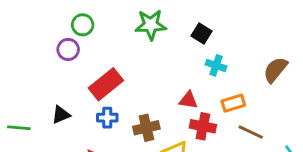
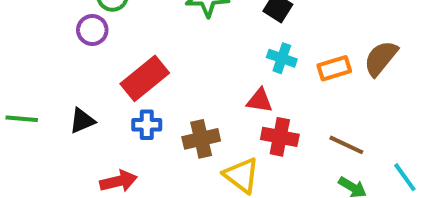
cyan cross: (216, 65) -> (282, 58), moved
orange rectangle: (233, 103) -> (334, 68), moved
green line: (19, 128) -> (22, 119), moved

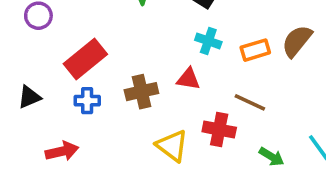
red cross: (280, 137) -> (219, 130), moved
brown cross: (201, 139) -> (141, 92), moved
brown line: (346, 145) -> (250, 102), moved

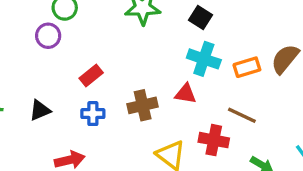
cyan cross: (208, 41) -> (204, 59), size x1.4
red rectangle: (85, 59) -> (91, 75), size x0.6

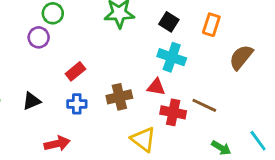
orange rectangle: (247, 67) -> (211, 25), moved, turned -55
red cross: (214, 140) -> (173, 112), moved

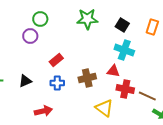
brown line: (204, 105) -> (147, 96), moved

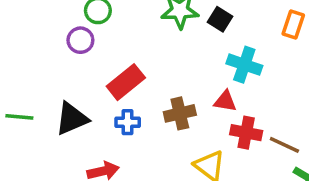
black square: (122, 25) -> (220, 19), moved
red rectangle: (56, 60) -> (126, 82), size x1.5
black triangle: (25, 81) -> (72, 119), size x1.5

